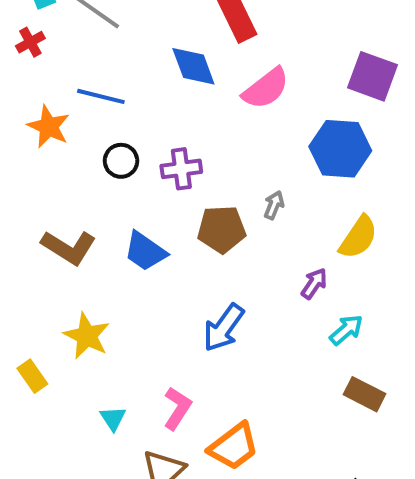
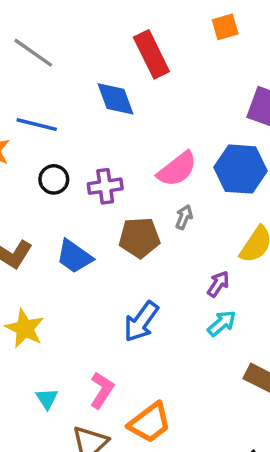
pink semicircle: (266, 88) -> (177, 169), moved
cyan arrow: (346, 330) -> (222, 323), moved

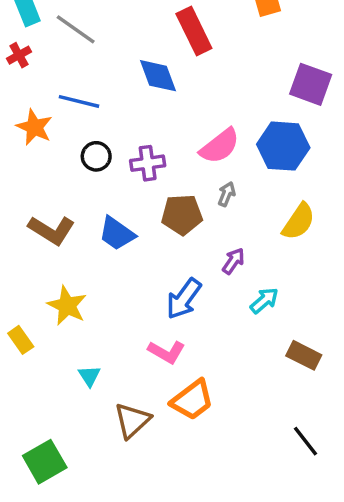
purple arrow: (218, 284) -> (233, 261), moved
pink L-shape: (102, 390) -> (167, 352), moved, turned 87

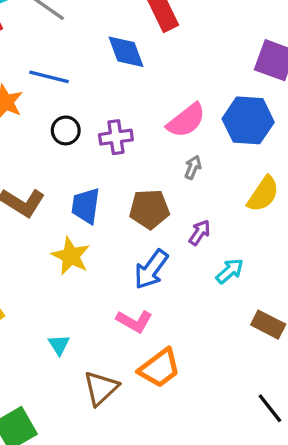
brown pentagon: (182, 215) -> (149, 209), moved
blue trapezoid: (117, 234) -> (86, 206), turned 63
yellow star: (67, 306) -> (71, 256), moved

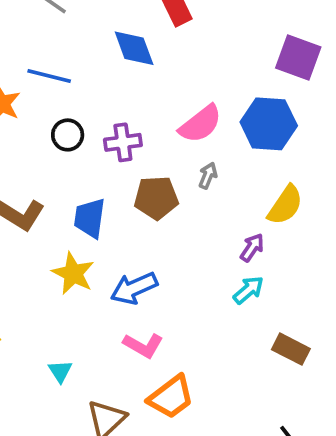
brown pentagon: (149, 209) -> (156, 198), moved
purple arrow: (200, 233) -> (252, 248), moved
blue arrow: (151, 269) -> (134, 288), moved, turned 30

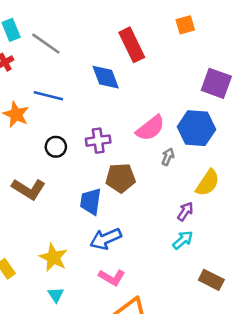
black circle: (68, 135) -> (56, 147), moved
gray arrow: (208, 176) -> (168, 157), moved
blue trapezoid: (90, 218) -> (91, 202), moved
yellow star: (73, 273) -> (53, 257), moved

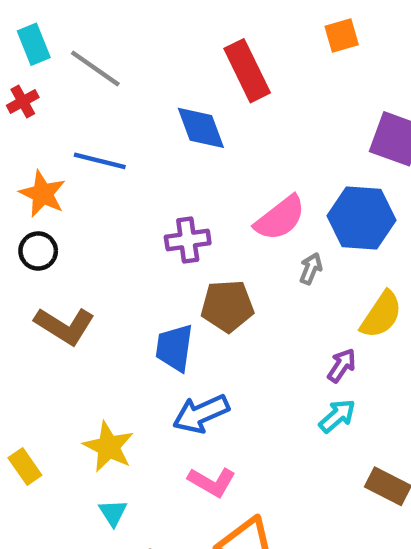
black circle: (56, 147) -> (38, 251), moved

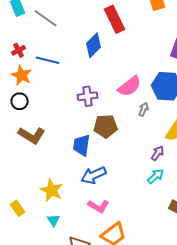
red cross: (23, 101) -> (19, 50), moved
blue diamond: (201, 128) -> (94, 45), turned 65
yellow rectangle: (25, 467) -> (18, 208), moved

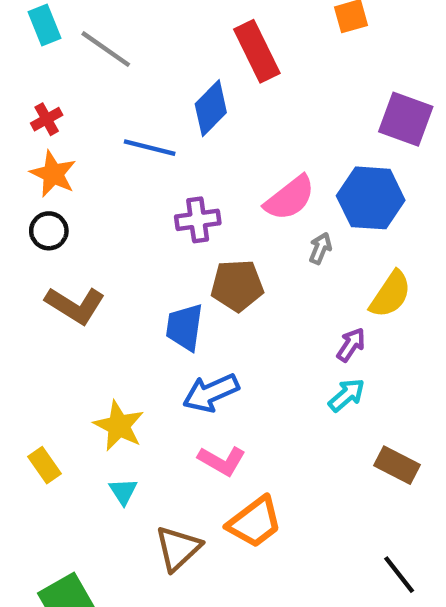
blue line: (48, 60) -> (150, 148), moved

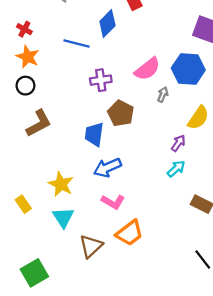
red cross: (47, 119) -> (24, 29), turned -32
brown pentagon: (237, 286) -> (121, 113), turned 30
brown L-shape: (75, 305) -> (39, 123), turned -60
cyan triangle: (123, 491) -> (63, 217), size x1.5

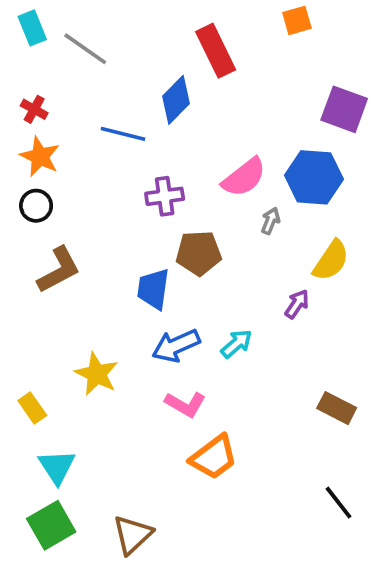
brown pentagon: (121, 113) -> (199, 253), turned -30
cyan arrow: (176, 169) -> (236, 344), moved
cyan triangle: (63, 217) -> (57, 467), moved
brown triangle: (91, 246) -> (132, 535), moved

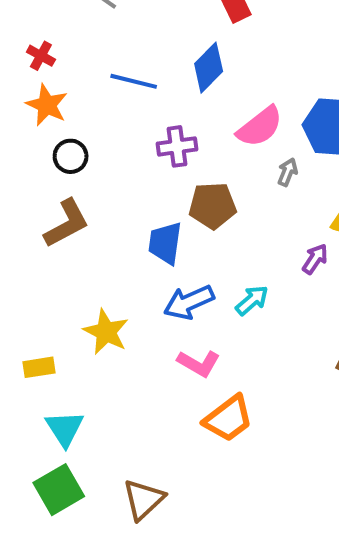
blue diamond: (176, 100) -> (209, 68), moved
black circle: (36, 206) -> (71, 156), moved
yellow rectangle: (32, 408) -> (39, 367), turned -64

